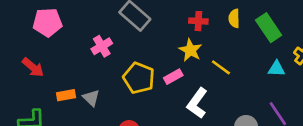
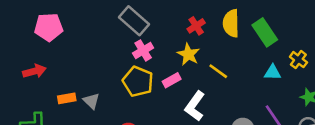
yellow semicircle: (234, 18) -> (231, 23), size x1.5
red cross: (198, 21) -> (196, 26), turned -36
pink cross: (102, 46) -> (143, 50), moved
red arrow: (33, 67) -> (34, 71), turned -55

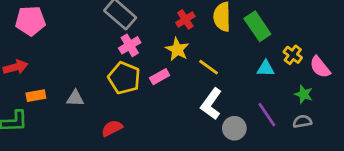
orange rectangle: (67, 98) -> (36, 96), moved
gray triangle: (91, 101) -> (75, 98), turned -42
white L-shape: (195, 106) -> (211, 104), moved

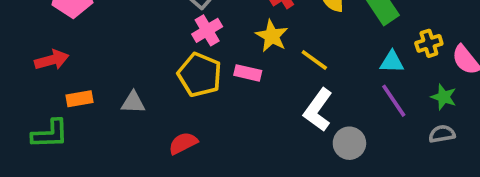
yellow cross: (293, 55) -> (429, 43), turned 36
pink rectangle: (160, 77) -> (248, 73), turned 42
purple line: (267, 115) -> (394, 101), moved

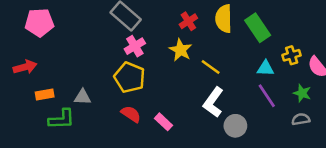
pink rectangle: (248, 73) -> (164, 122), moved, turned 30
green L-shape: (50, 134) -> (62, 119), moved
red semicircle: (183, 143) -> (131, 114), moved, turned 60

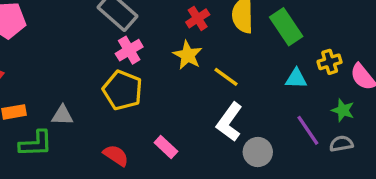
purple line: (267, 96) -> (308, 130), moved
red semicircle: (131, 114) -> (116, 155), moved

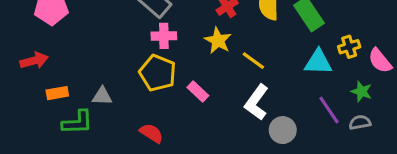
pink cross: (129, 50) -> (164, 36), turned 30
cyan triangle: (296, 79) -> (318, 62), size x1.4
pink rectangle: (166, 147) -> (198, 91), moved

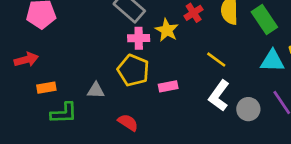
yellow star: (218, 41) -> (167, 30), moved
pink rectangle: (198, 91) -> (168, 86), turned -54
gray triangle: (102, 96) -> (96, 90), moved
gray circle: (283, 130) -> (248, 109), moved

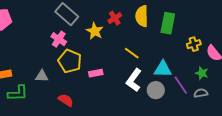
green rectangle: (264, 19) -> (168, 23), turned 45
pink cross: (139, 38) -> (59, 39), moved, turned 35
cyan triangle: (272, 61) -> (163, 69), moved

